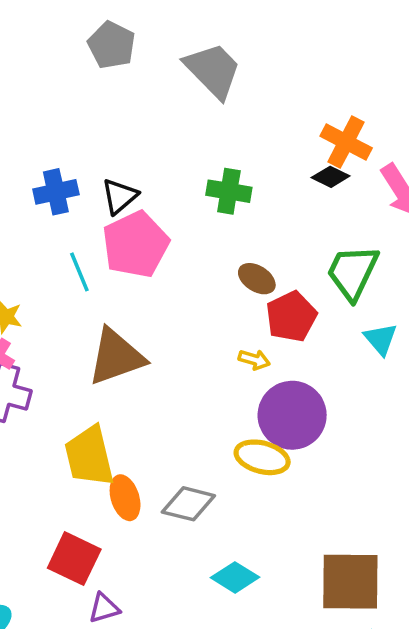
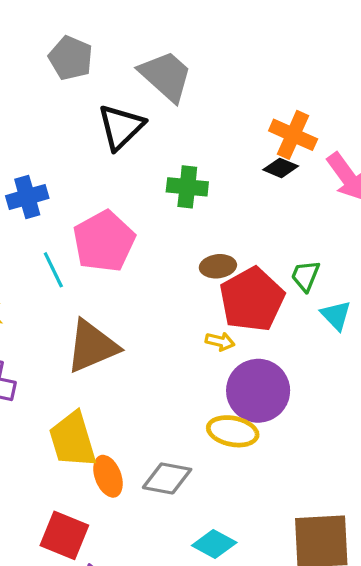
black triangle: (119, 196) -> (121, 127), moved, size x1.4
green trapezoid: (353, 272) -> (305, 276), moved, size x0.6
brown ellipse: (257, 279) -> (218, 266), turned -36
red pentagon: (291, 317) -> (252, 299), size x1.4

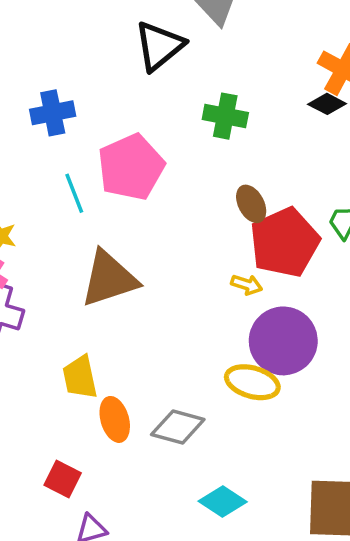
brown ellipse: (218, 266) -> (251, 204), turned 64
yellow trapezoid: (73, 440) -> (80, 377), size x0.7
red square: (64, 535) -> (63, 479), size x0.7

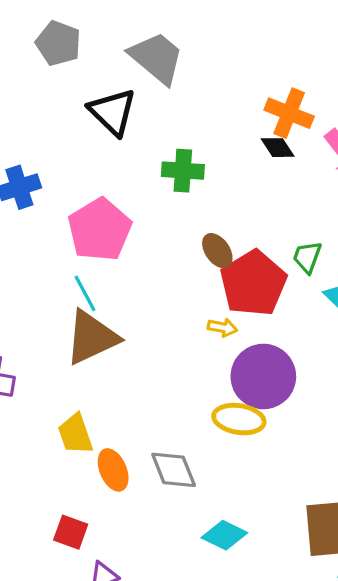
black triangle: (159, 46) -> (112, 112), turned -30
black diamond: (327, 104) -> (278, 148), turned 36
cyan line: (74, 193) -> (85, 293), moved
gray diamond: (178, 427) -> (174, 470), turned 60

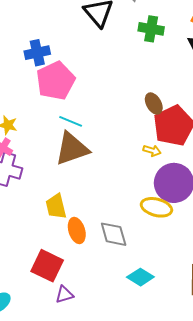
green cross: (183, 171) -> (151, 29), moved
pink pentagon: (100, 230) -> (56, 81), moved
cyan line: (85, 293) -> (71, 121), turned -45
red square: (71, 532) -> (47, 266), size x1.5

